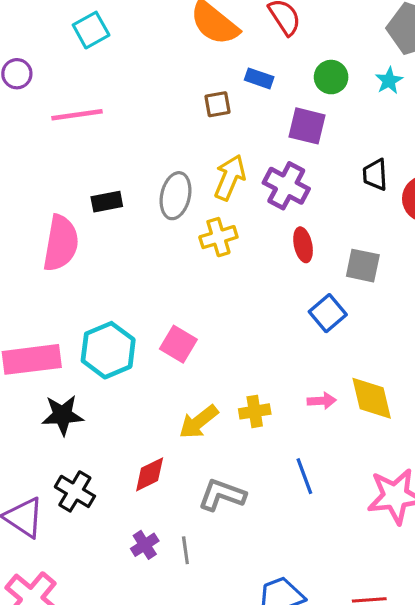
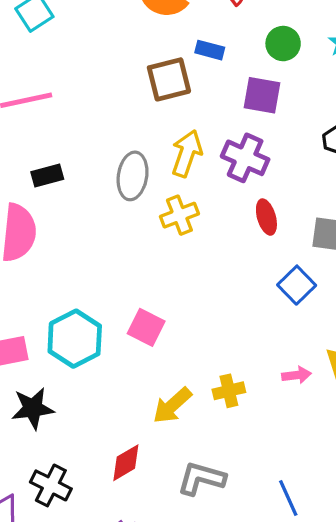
brown square: (218, 104) -> (169, 79), size x1.6
black rectangle: (107, 202) -> (47, 175), moved
blue line: (304, 476) -> (288, 498), moved

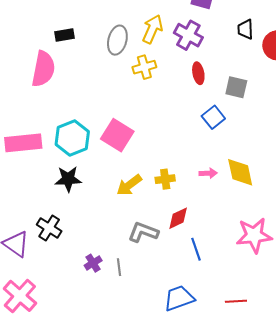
pink square: (146, 327) -> (117, 135), size x1.4
black star: (33, 408) -> (68, 179), moved
red diamond: (126, 463) -> (178, 218), moved

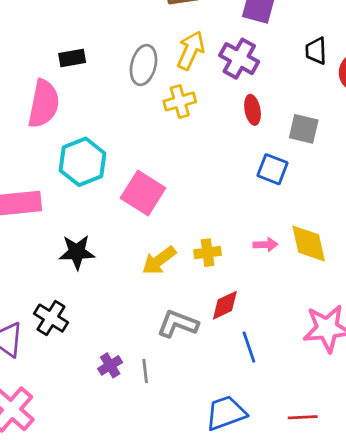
blue square: (213, 117) -> (273, 169), turned -30
cyan hexagon: (72, 138) -> (83, 162), moved

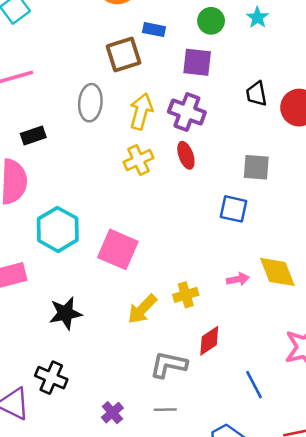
gray ellipse: (144, 65) -> (90, 103), moved
red ellipse: (253, 110) -> (186, 155), moved
blue line: (249, 347) -> (254, 385), moved
gray line: (145, 371) -> (165, 410), moved, turned -75

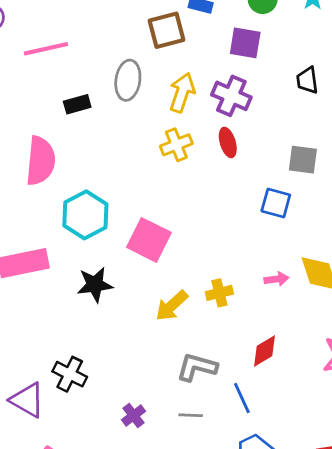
black rectangle: (33, 136) -> (77, 104), moved
black star: (65, 313) -> (95, 285), moved
red diamond: (209, 341) -> (265, 351), moved
blue line: (254, 385) -> (242, 398), moved

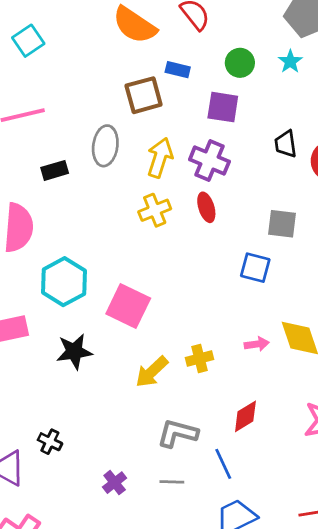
black cross: (70, 374) -> (50, 442), size x0.7

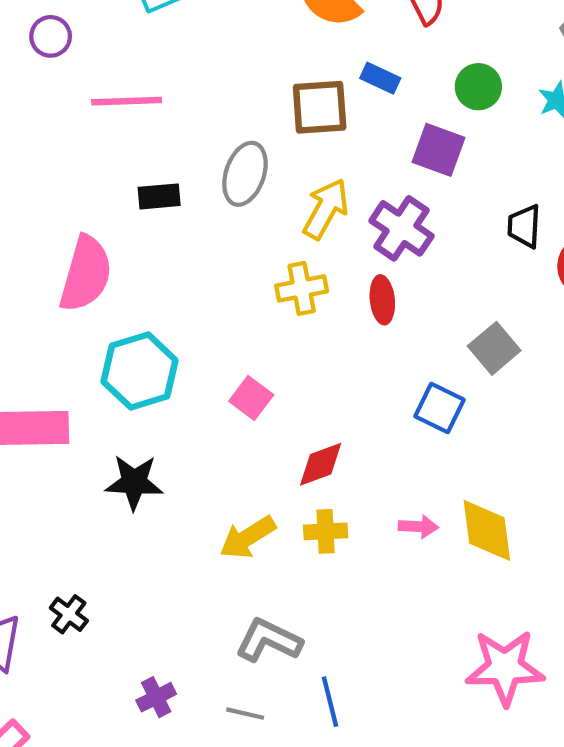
gray square: (282, 224) -> (494, 348), turned 32
pink square: (128, 306) -> (251, 398), moved, size x0.6
red diamond: (245, 416) -> (321, 464), moved

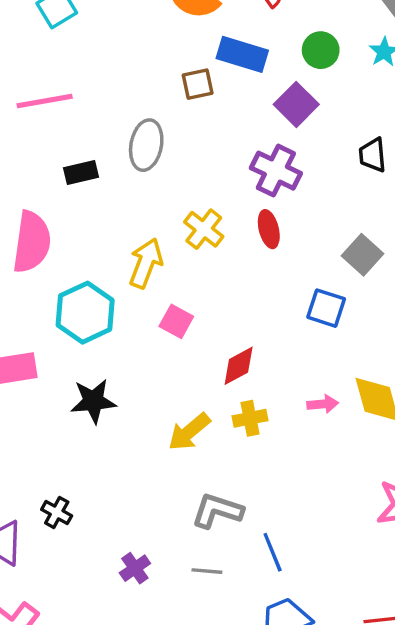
blue rectangle: (380, 78) -> (242, 54), size x1.6
brown square: (320, 107) -> (198, 84), size x0.7
purple square: (438, 150) -> (296, 104), turned 33
yellow arrow: (326, 209) -> (146, 263), moved
yellow cross: (302, 288) -> (204, 229), turned -33

